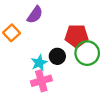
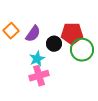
purple semicircle: (35, 15) -> (33, 34), moved
black circle: (57, 56) -> (54, 44), moved

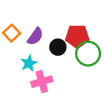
cyan star: (37, 59) -> (29, 63), moved

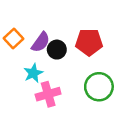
black circle: (58, 47) -> (57, 50), moved
green circle: (88, 54) -> (99, 87), moved

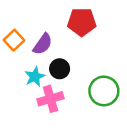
red pentagon: (89, 42) -> (82, 22), moved
black circle: (57, 50) -> (60, 69), moved

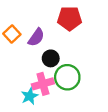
cyan star: (35, 77) -> (30, 96), moved
green circle: (104, 91) -> (67, 77), moved

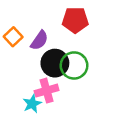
black circle: (51, 58) -> (55, 63), size x1.5
green circle: (67, 77) -> (74, 65), moved

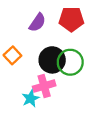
orange square: (13, 37) -> (12, 55), moved
purple semicircle: (39, 40) -> (37, 23), moved

